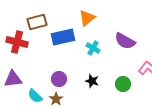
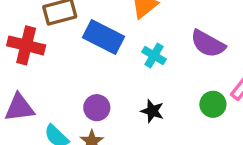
blue rectangle: (63, 37) -> (104, 37), turned 40
green circle: (123, 84) -> (213, 104), moved

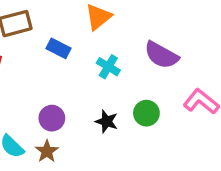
blue rectangle: (104, 37) -> (58, 48), size x0.6
green circle: (213, 104) -> (146, 113), moved

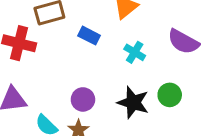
black star: (107, 121) -> (133, 103), size x1.5

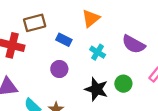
purple circle: (83, 99) -> (59, 69), moved

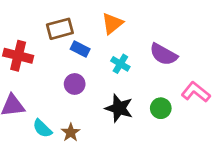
brown rectangle: (35, 23) -> (60, 29), moved
green circle: (123, 84) -> (161, 108), moved

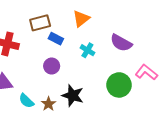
black star: (119, 108) -> (73, 95), moved
green circle: (161, 108) -> (119, 85), size x1.5

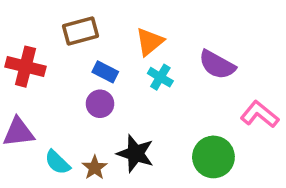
orange triangle: (81, 19) -> (150, 42), moved
blue rectangle: (56, 39) -> (105, 72), moved
green circle: (119, 85) -> (213, 157), moved

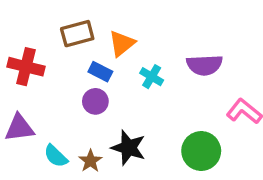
orange triangle: (150, 42) -> (122, 44), moved
purple semicircle: (217, 65) -> (205, 65), turned -32

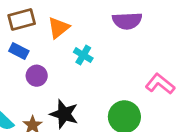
purple semicircle: (205, 65) -> (127, 21), moved
blue rectangle: (100, 72) -> (19, 51), moved

